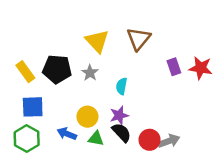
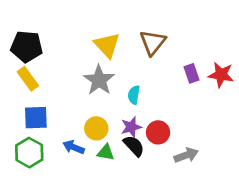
black pentagon: (57, 69) -> (27, 47), moved
gray star: (90, 73) -> (99, 80), size x1.6
red circle: (150, 140) -> (158, 132), moved

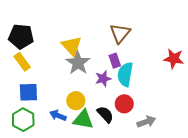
yellow triangle: (107, 45) -> (72, 46), moved
purple rectangle: (192, 73) -> (115, 61), moved
cyan semicircle: (134, 95) -> (125, 74), moved, size x1.6
purple star: (131, 127) -> (103, 79), moved
green triangle: (106, 153) -> (83, 120), size x1.5

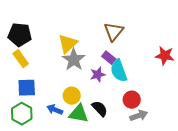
yellow triangle: (72, 46) -> (68, 44), turned 30
purple rectangle: (115, 61) -> (109, 58), turned -32
cyan semicircle: (125, 74) -> (119, 71), turned -30
red circle: (124, 104) -> (132, 100), moved

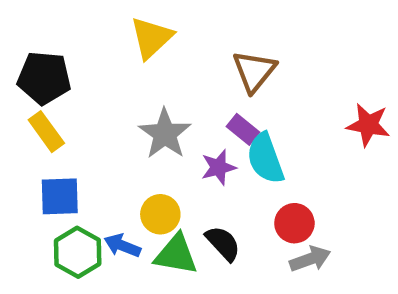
yellow triangle: (68, 44) -> (151, 38), moved
green hexagon: (22, 114) -> (78, 252), moved

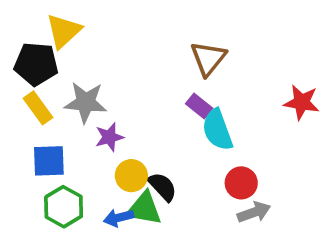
yellow triangle: (151, 38) -> (64, 31), moved
gray star: (165, 134) -> (86, 102), moved, turned -30
purple star: (218, 167) -> (109, 137), moved
black semicircle: (223, 243) -> (162, 187), moved
blue arrow: (122, 246) -> (119, 218), moved, turned -36

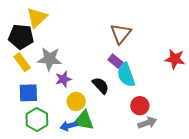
black semicircle: (162, 187) -> (101, 86), moved

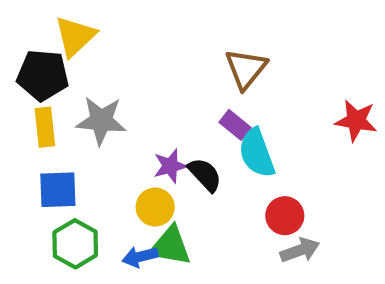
yellow rectangle: (22, 62) -> (45, 127), turned 30
purple star: (63, 79) -> (170, 166), moved

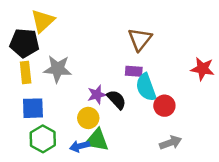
purple rectangle: (235, 125) -> (134, 71), turned -35
red circle: (285, 216) -> (164, 106), moved

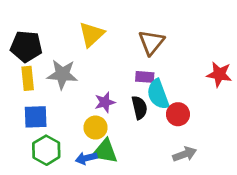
yellow triangle: (43, 21) -> (92, 34), moved
black semicircle: (117, 100) -> (139, 108), moved, turned 30

